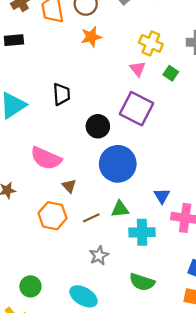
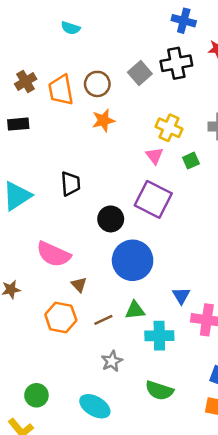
green square: (171, 73) -> (191, 161), turned 32

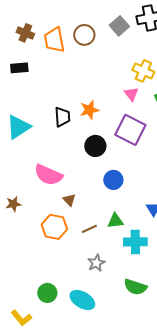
brown cross: (26, 81) -> (25, 33), turned -36
orange star: (103, 120) -> (89, 110), moved
blue circle: (133, 260) -> (113, 180), size x0.6
green circle: (36, 395) -> (47, 293), moved

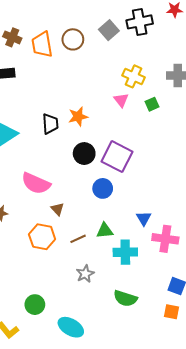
purple square: (130, 130) -> (117, 157), moved
cyan ellipse: (82, 300) -> (71, 327), moved

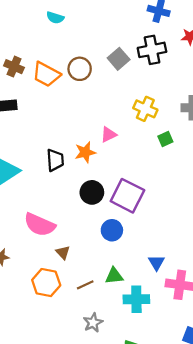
orange trapezoid: (42, 45) -> (46, 74), turned -52
pink triangle: (121, 100) -> (109, 135), moved, turned 42

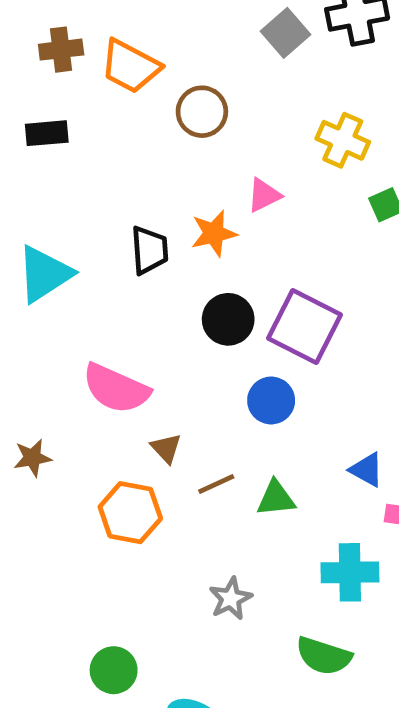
brown cross: (14, 67) -> (61, 50), turned -30
brown circle: (80, 69) -> (202, 112), moved
blue triangle: (156, 263) -> (367, 470), turned -30
brown line: (85, 285) -> (216, 484), moved
cyan cross: (136, 299) -> (350, 572), moved

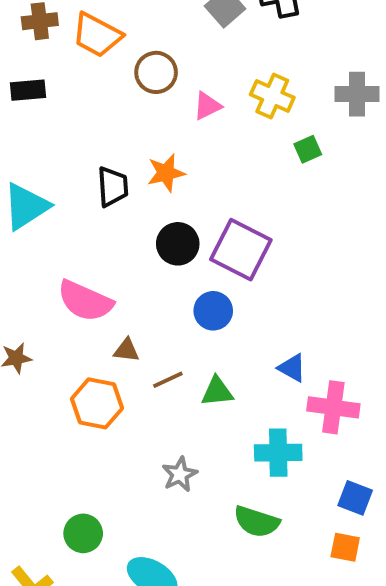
pink triangle: (264, 195) -> (207, 106), moved
brown triangle: (166, 448) -> (127, 350), turned -40

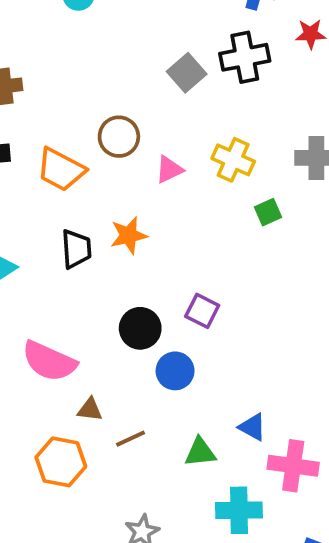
orange trapezoid: (97, 35) -> (61, 170), moved
black circle: (178, 244) -> (140, 328), moved
purple square: (241, 250) -> (202, 311), size x0.6
green triangle: (217, 392) -> (200, 452), moved

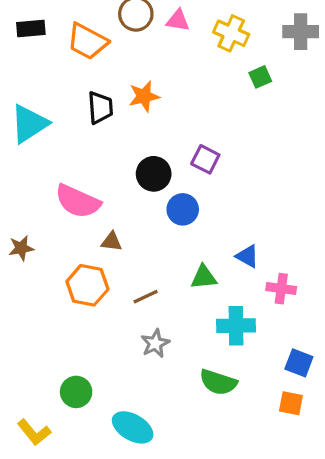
pink triangle: (169, 170) -> (178, 20), moved, turned 35
brown line: (131, 439) -> (146, 297), moved
pink cross: (293, 466) -> (281, 289), size x0.7

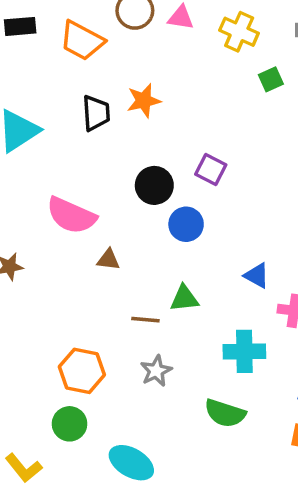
green triangle: (204, 277) -> (184, 298), moved
orange hexagon: (87, 285) -> (82, 371), moved
brown line: (146, 297) -> (145, 320), turned 30

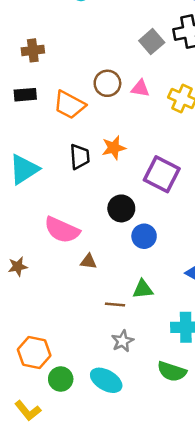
purple square: (211, 170) -> (162, 174), moved, size x1.6
orange hexagon: (82, 371) -> (34, 352), moved
cyan ellipse: (131, 463) -> (106, 380), moved

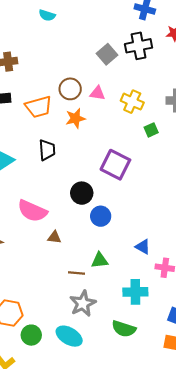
orange trapezoid: (70, 105) -> (39, 107), turned -44
orange star: (114, 148) -> (75, 118), moved
gray star: (123, 341) -> (83, 303), size x1.4

